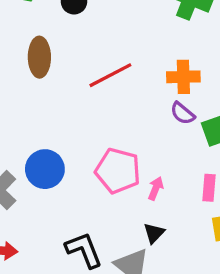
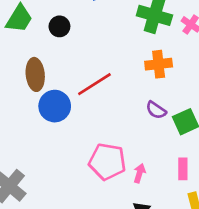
orange cross: (183, 77) -> (159, 64), moved
blue circle: (45, 169) -> (55, 106), moved

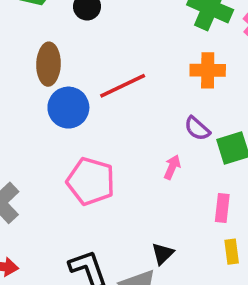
pink pentagon: (107, 162) -> (91, 181), moved
pink arrow: (139, 173) -> (172, 167), moved

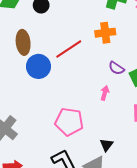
orange cross: (208, 70) -> (105, 33), moved
pink pentagon: (91, 181) -> (69, 122), moved

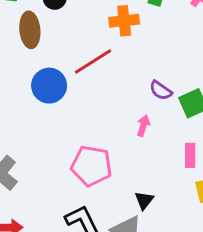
orange cross: (105, 33) -> (124, 21), moved
brown ellipse: (23, 42) -> (30, 30), moved

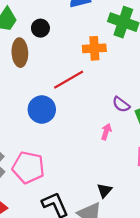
blue circle: (49, 86) -> (42, 109), moved
pink pentagon: (91, 166) -> (28, 167), moved

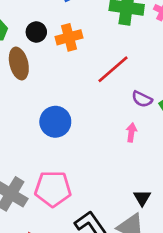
orange cross: (94, 48) -> (69, 37), moved
red line: (69, 80) -> (113, 69), moved

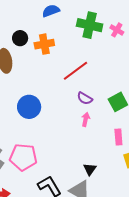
purple semicircle: (142, 99) -> (85, 98), moved

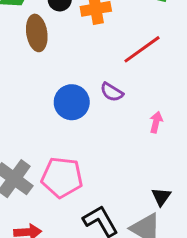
purple semicircle: (85, 98) -> (112, 92), moved

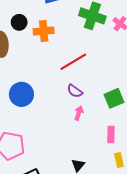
purple semicircle: (112, 92) -> (75, 91), moved

